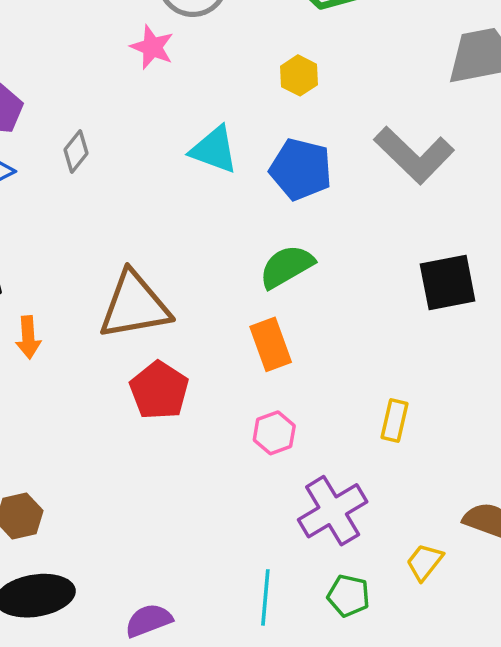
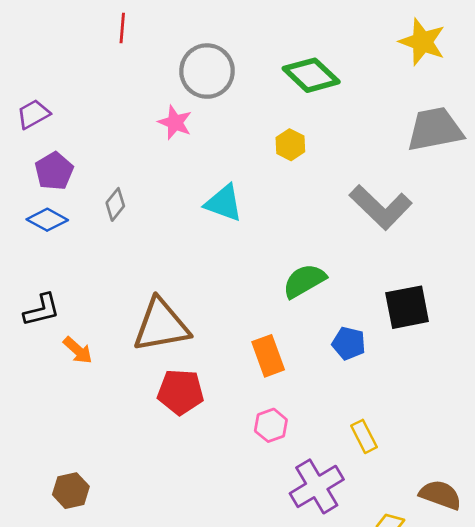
blue pentagon: (301, 169) -> (349, 343), moved, size x0.7
green semicircle: (287, 267) -> (304, 281), moved
orange arrow: (28, 337) -> (78, 350), turned -44
red pentagon: (159, 390) -> (181, 392), turned -30
yellow rectangle: (395, 420) -> (364, 436), moved, turned -40

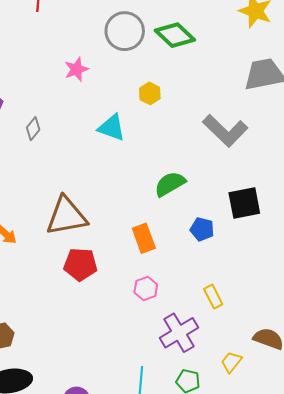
gray circle: (207, 71) -> (125, 31), moved
pink star: (175, 122) -> (76, 69), turned 30
yellow hexagon: (290, 145) -> (150, 93), moved

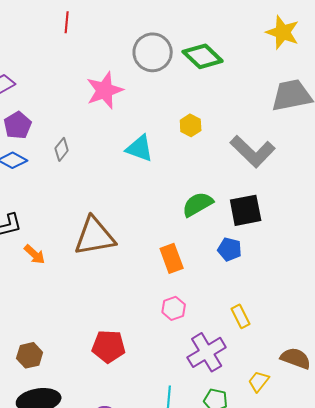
pink star: (76, 69) -> (105, 90), size x1.5
yellow hexagon: (150, 93) -> (191, 125), moved
black square: (244, 203) -> (246, 210), moved
red pentagon: (80, 264) -> (109, 346), moved

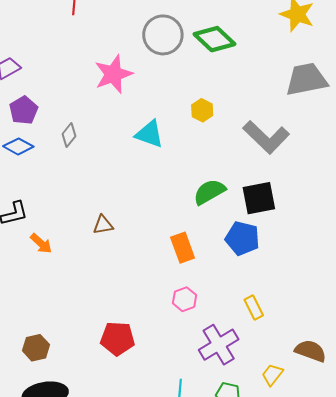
brown triangle: (95, 236) -> (103, 225), size x0.5
blue pentagon: (230, 249) -> (242, 238), size x1.4

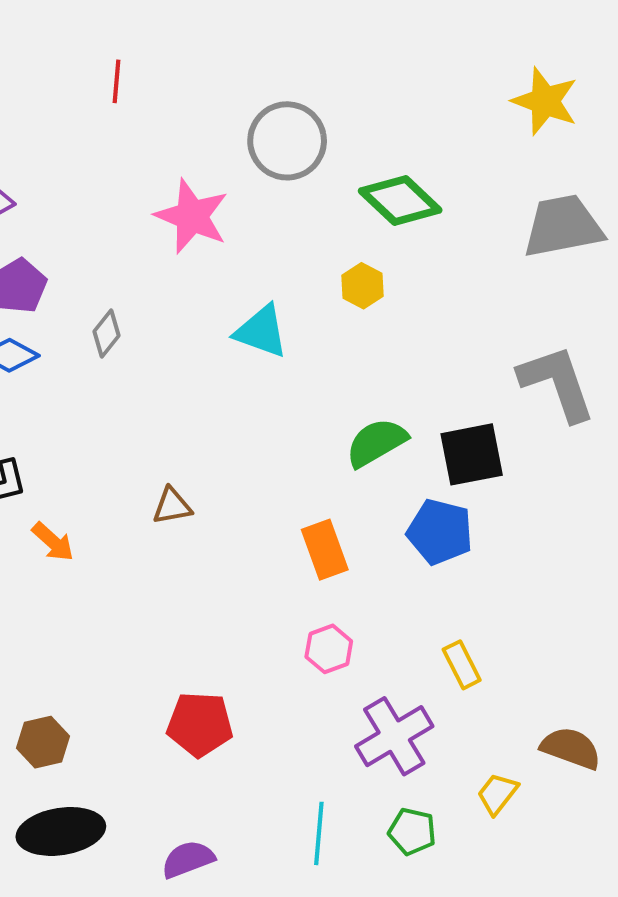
green diamond: (215, 39) -> (400, 200), moved
pink star: (113, 74) -> (192, 216), turned -30
gray L-shape: (266, 137) -> (557, 383), moved, turned -153

